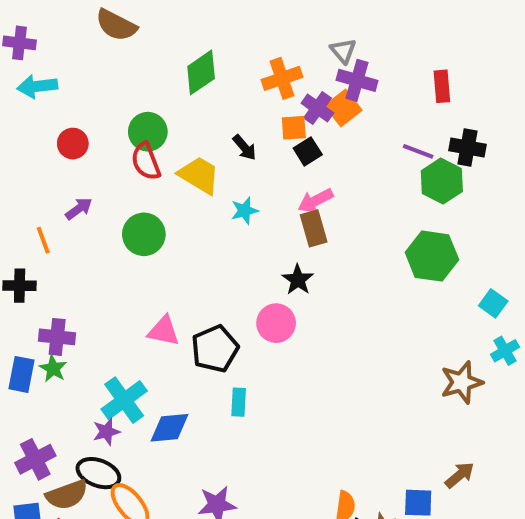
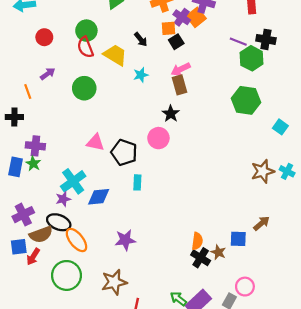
black pentagon: (215, 349) -> (124, 152), turned -30
cyan cross: (505, 351) -> (287, 171), moved, turned -32

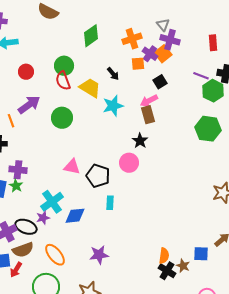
black square: (176, 42) -> (160, 82), moved
purple arrow: (48, 74) -> (29, 105), size x1.6
cyan star: (141, 75) -> (113, 106), size x1.5
black ellipse: (59, 222) -> (26, 227), moved

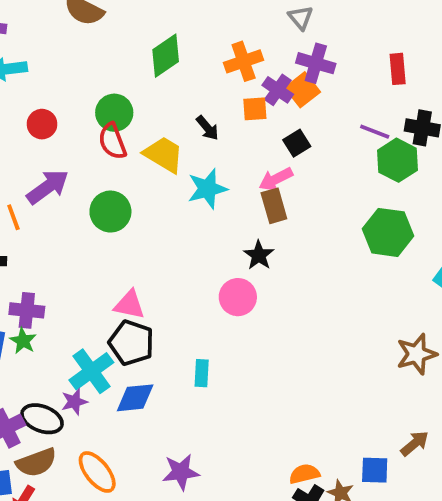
gray triangle: (163, 25) -> (301, 18), moved
black pentagon: (98, 176) -> (131, 343), moved
orange semicircle: (164, 256) -> (304, 474), turned -112

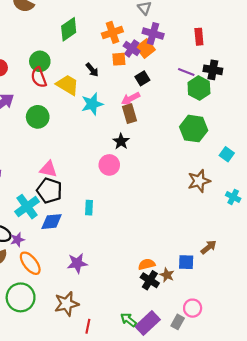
brown star: (417, 354) -> (199, 181), moved
purple star: (74, 402) -> (17, 240), moved

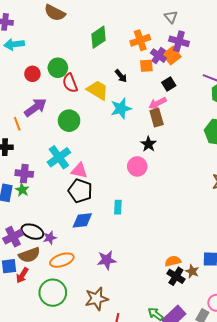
green circle: (40, 61) -> (58, 68), moved
cyan cross: (27, 207) -> (59, 157), moved
orange ellipse: (30, 263) -> (62, 260), turned -70

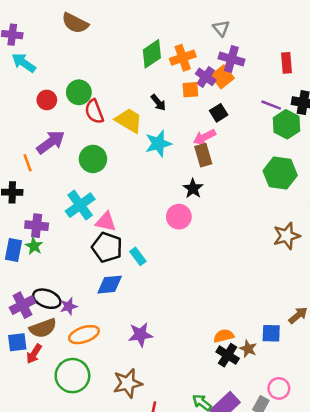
green diamond: (99, 37) -> (152, 54), moved
cyan arrow: (14, 44) -> (24, 63), turned 42
cyan rectangle: (118, 207) -> (138, 256), moved, turned -40

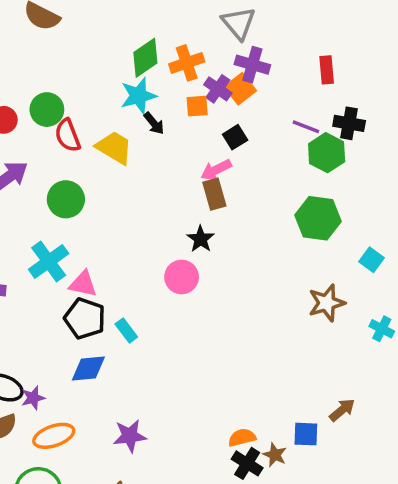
gray triangle: (221, 28) -> (239, 23), size x1.5
cyan star: (158, 144) -> (138, 96), moved

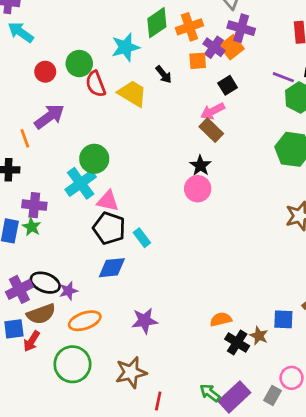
cyan star: (138, 96) -> (126, 47), moved
brown rectangle: (214, 194) -> (211, 130), turned -30
green circle: (66, 199) -> (94, 159), moved
pink circle: (182, 277) -> (198, 189), moved
orange semicircle: (242, 438) -> (221, 319), moved

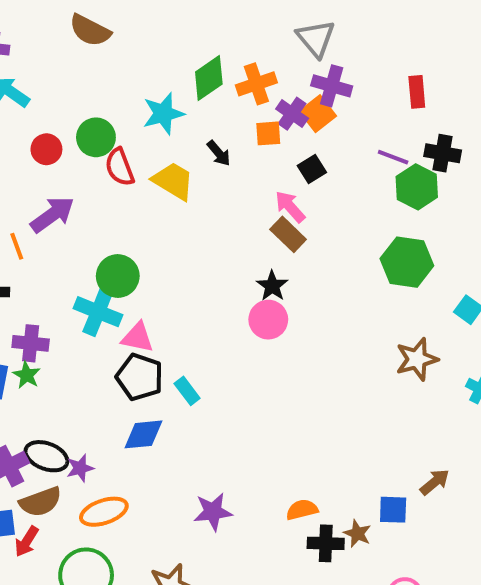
pink arrow: (213, 111) -> (290, 207), turned 75
cyan cross: (81, 183) -> (98, 312), turned -32
purple star: (145, 321) -> (213, 512), moved
black cross: (237, 342) -> (326, 543), turned -30

